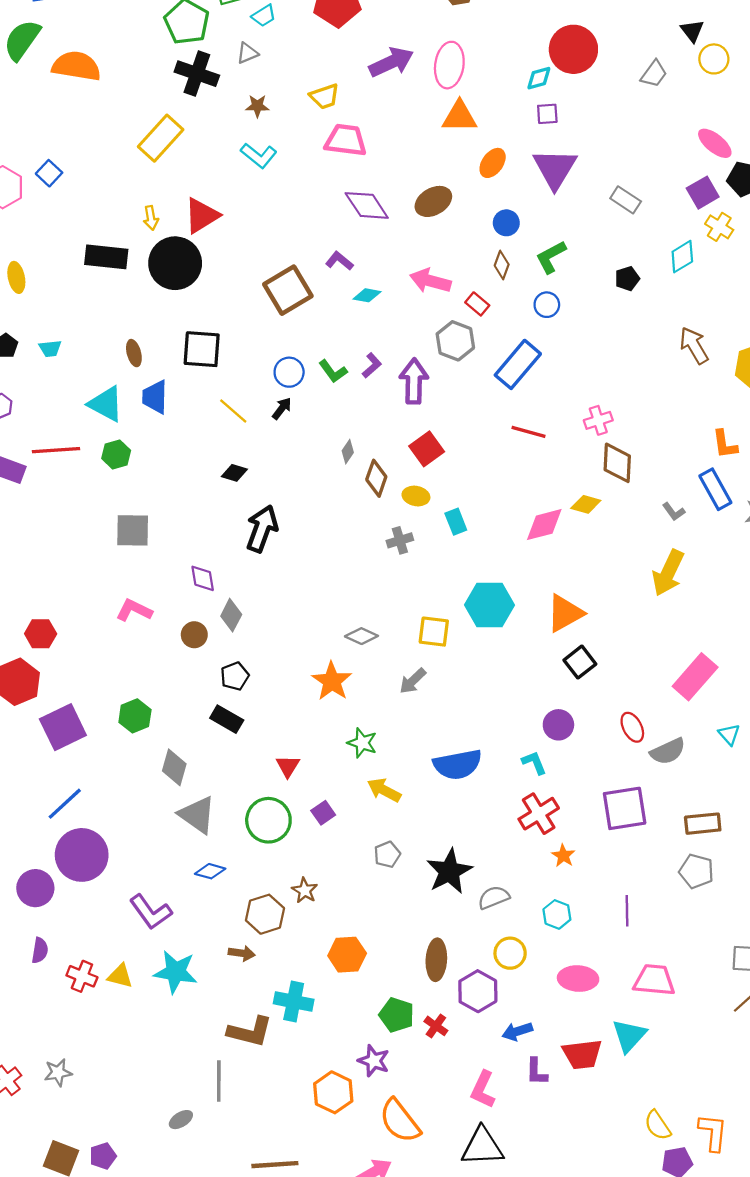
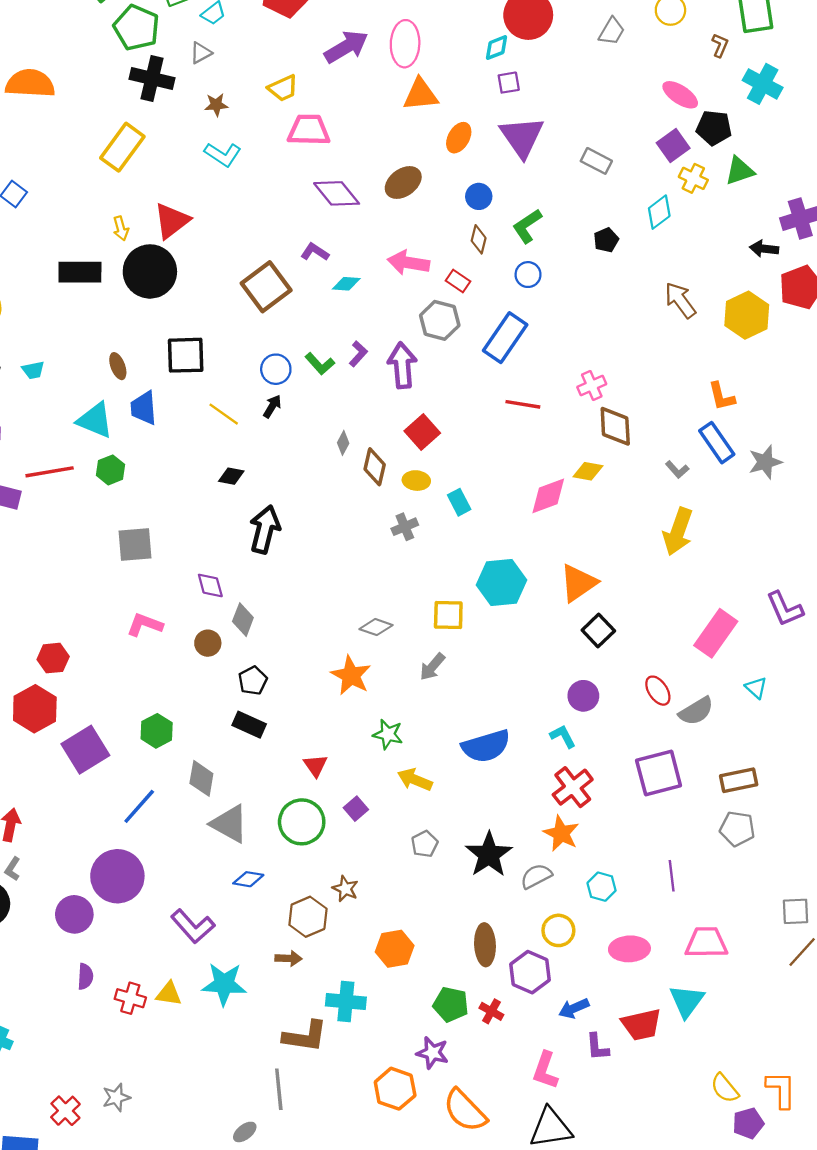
blue line: (65, 804) -> (139, 806), moved
orange star: (563, 856) -> (561, 833), moved, size x1.5

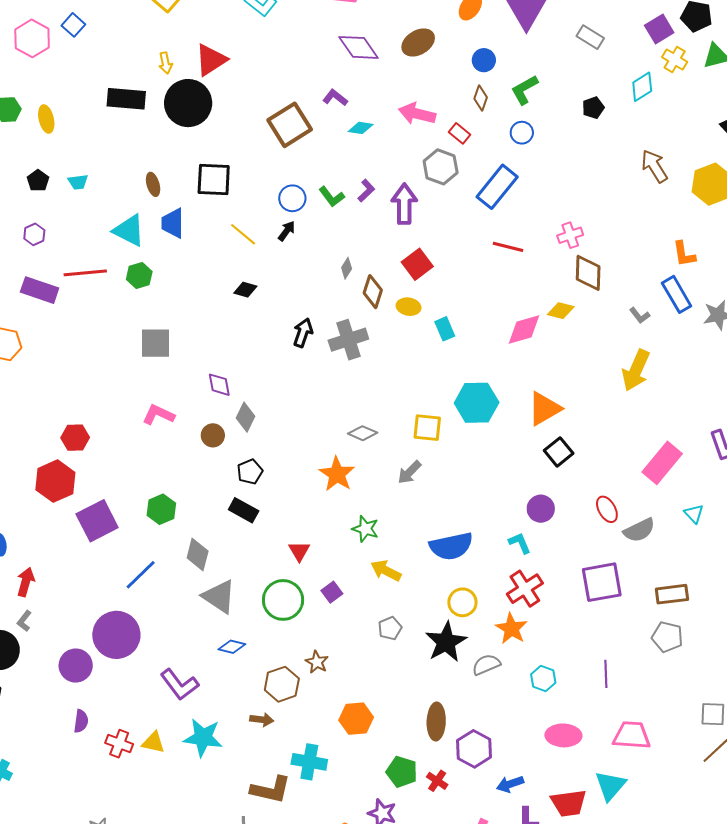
gray cross: (405, 527) -> (348, 340), moved, size x1.6
black arrow: (265, 529) -> (303, 333), moved, size x0.7
yellow circle: (558, 930) -> (462, 602), moved

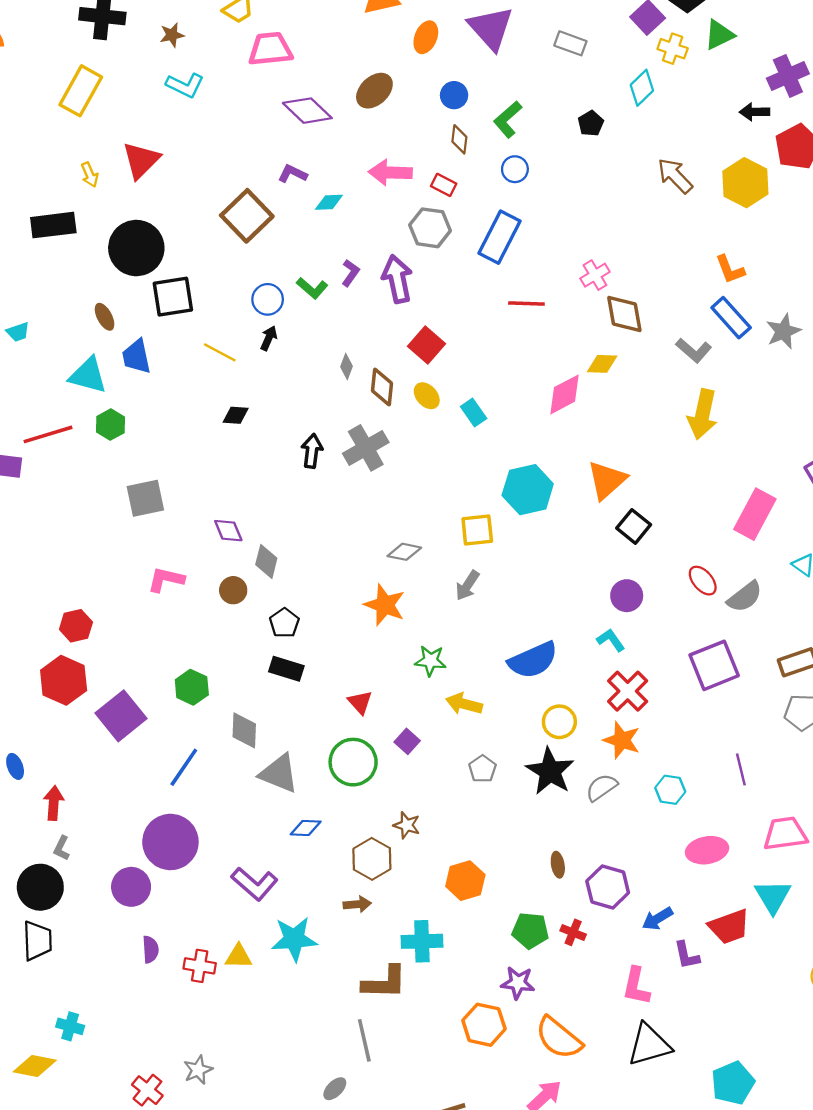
black circle: (188, 103) -> (136, 248), moved
yellow ellipse: (409, 307) -> (427, 396), turned 50
gray L-shape: (640, 315) -> (694, 350), size x1.4
brown ellipse: (436, 722) -> (558, 865), size x0.6

